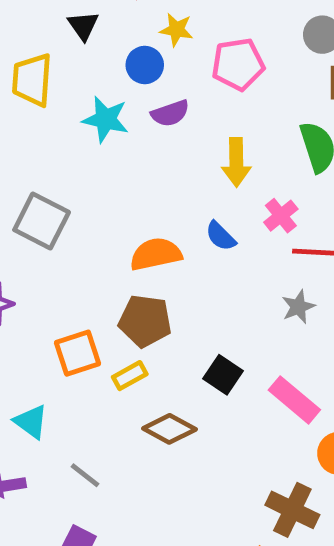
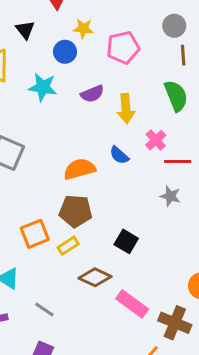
purple semicircle: (170, 113) -> (92, 94), moved
gray star: (298, 307) -> (170, 196), turned -30
pink rectangle: (294, 400) -> (132, 304), moved

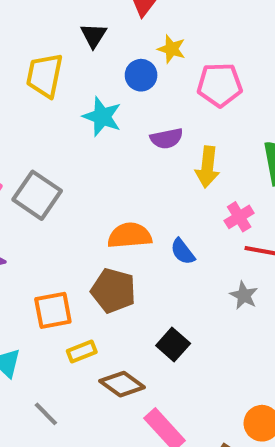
blue semicircle: (119, 155) -> (183, 252), moved
yellow rectangle: (68, 246) -> (82, 352), moved

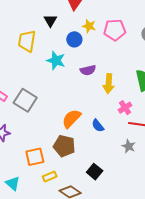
pink pentagon: (220, 85) -> (115, 30), moved
orange semicircle: (130, 236) -> (71, 119), turned -40

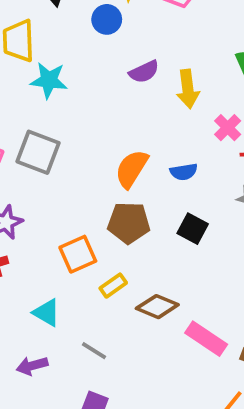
cyan star: (56, 60) -> (49, 80), moved
blue semicircle: (98, 126) -> (184, 172), turned -48
black square: (95, 172) -> (193, 229), moved

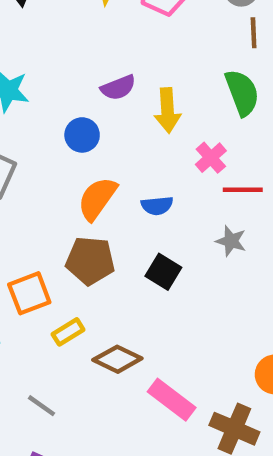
blue circle: (107, 19) -> (82, 135), moved

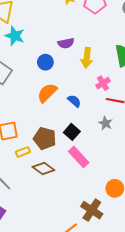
blue semicircle: (157, 206) -> (74, 101), turned -144
brown pentagon: (90, 261) -> (45, 138), moved
pink rectangle: (172, 400) -> (79, 157), moved

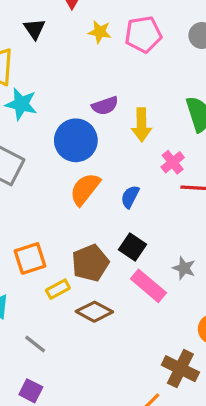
blue circle: (45, 62) -> (76, 140), size x1.6
blue semicircle: (74, 101) -> (130, 197), turned -96
gray star: (105, 123) -> (184, 268), moved
brown pentagon: (45, 138) -> (90, 263), turned -30

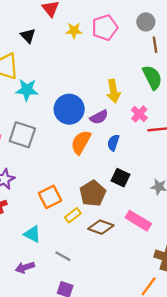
purple semicircle: (105, 106) -> (99, 117), moved
pink rectangle: (148, 286) -> (138, 221), moved

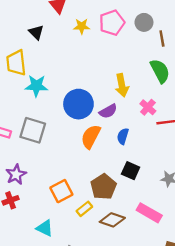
gray circle: (146, 22) -> (144, 22), moved

